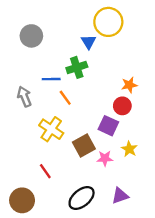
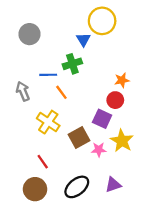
yellow star: (129, 149) -> (122, 141), size x1.5
brown circle: (22, 200) -> (35, 189), moved

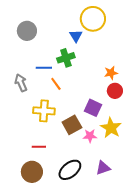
red circle: (115, 100) -> (115, 91), moved
yellow cross: (48, 122) -> (44, 111), turned -30
red line: (43, 162) -> (39, 147), turned -56

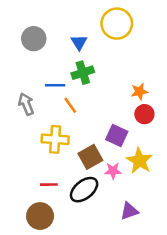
blue triangle: (76, 36) -> (79, 42), moved
black ellipse: (70, 170) -> (84, 190), moved

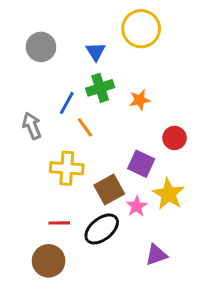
blue line: (55, 85) -> (67, 103), turned -60
orange star: (139, 91) -> (140, 100), moved
pink star: (113, 171) -> (137, 206), turned -30

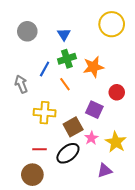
yellow circle: (141, 29) -> (112, 24), moved
orange star: (140, 100) -> (93, 67), size x1.5
orange line: (85, 127) -> (65, 84), moved
yellow star: (168, 194) -> (116, 142), moved

